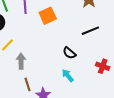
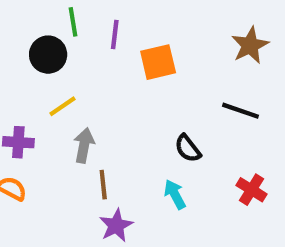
black line: (90, 31) -> (240, 111), turned 30
brown line: (27, 84) -> (103, 185), moved

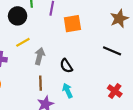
gray arrow: (84, 145) -> (40, 56), moved
black semicircle: (188, 148) -> (66, 66), moved
cyan arrow: (175, 194) -> (68, 91), moved

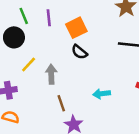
black semicircle: (66, 66) -> (79, 52), moved
cyan arrow: (68, 91) -> (102, 94), moved, turned -56

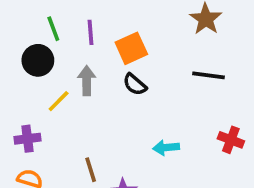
gray arrow: (51, 74) -> (87, 81), moved
brown line: (61, 103) -> (91, 170), moved

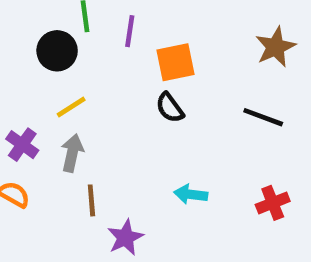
gray arrow: (87, 81) -> (72, 153), moved
purple cross: (28, 139) -> (22, 145), turned 30
red cross: (231, 140) -> (273, 203), turned 35

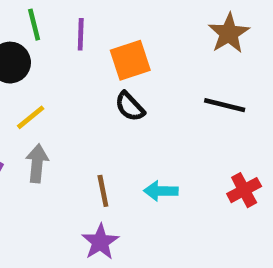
brown line: (91, 200) -> (103, 191), moved

